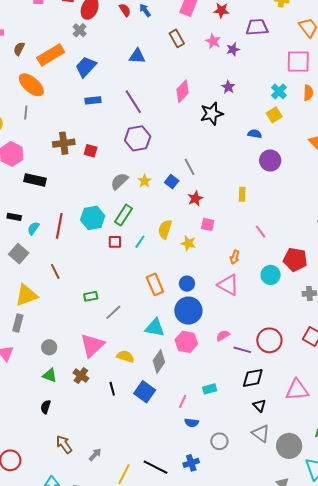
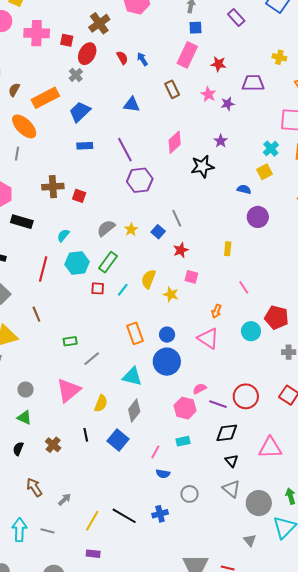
purple hexagon: (138, 138) -> (140, 180), moved
cyan semicircle: (33, 228) -> (63, 235), moved
pink hexagon: (186, 342) -> (185, 408), moved
yellow semicircle: (125, 356) -> (101, 403), turned 90
brown cross: (81, 376) -> (53, 445), moved

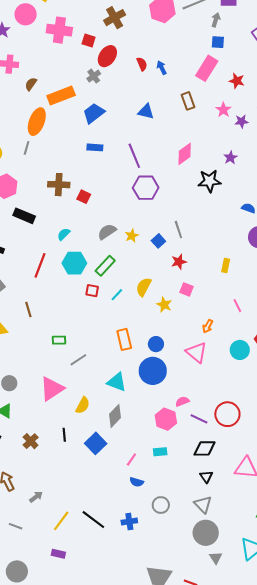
brown cross: (99, 23) -> (115, 18), moved
orange ellipse: (24, 126) -> (37, 122), turned 60
gray circle: (259, 503) -> (206, 533), moved

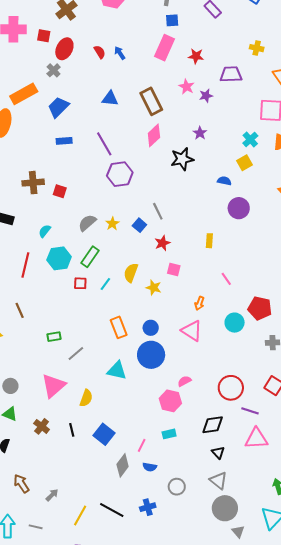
brown rectangle: (188, 101) -> (151, 101), moved, size x1.5
gray diamond: (115, 416) -> (123, 465), moved
purple line: (199, 419) -> (250, 411), moved
brown cross: (31, 441) -> (42, 426), moved

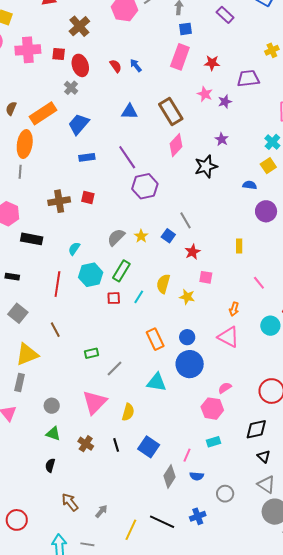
yellow cross: (257, 48) -> (272, 50), turned -32
red ellipse: (64, 49) -> (80, 65), turned -40
red square: (60, 191) -> (88, 198), moved

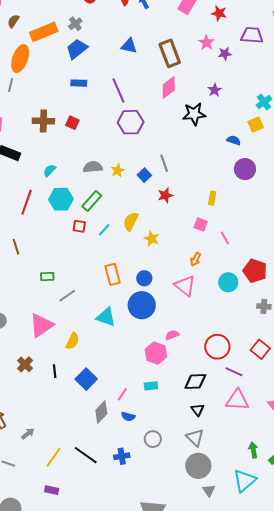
gray cross: (71, 88) -> (75, 24), moved
gray semicircle: (116, 237) -> (93, 167), turned 30
pink square: (206, 277) -> (201, 225), moved

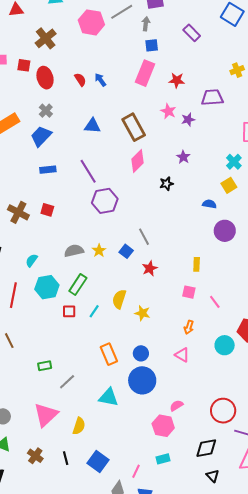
gray cross: (75, 24) -> (46, 111), moved
black star: (194, 114) -> (166, 184), size x0.6
brown cross: (43, 121) -> (18, 212), turned 35
pink triangle: (185, 286) -> (182, 355), size x0.7

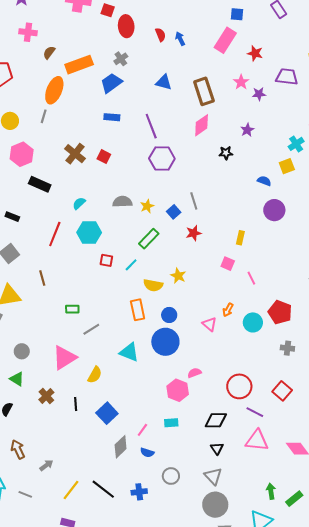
green rectangle: (78, 285) -> (149, 239), moved
yellow semicircle: (119, 299) -> (153, 285), moved, turned -108
orange arrow: (189, 327) -> (228, 310), moved

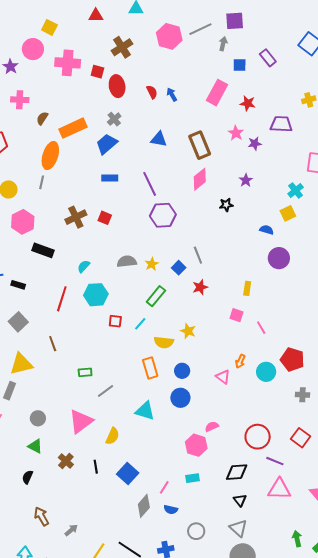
blue square: (237, 14) -> (240, 65), moved
brown cross: (75, 154) -> (76, 217), turned 30
blue circle: (165, 342) -> (180, 398), size x0.7

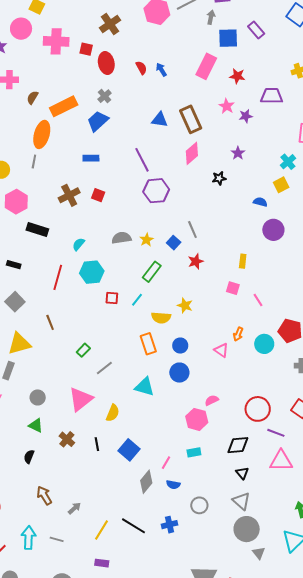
blue square: (240, 65) -> (228, 38), size x1.5
blue triangle: (159, 139) -> (160, 120), moved
blue rectangle: (110, 178) -> (91, 158), moved
green rectangle: (85, 372) -> (83, 350), turned -40

